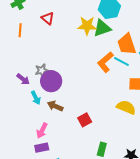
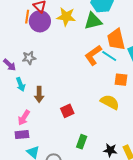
yellow star: (87, 26) -> (66, 17), moved
orange line: (20, 30) -> (27, 17), moved
purple circle: (51, 81) -> (40, 21), moved
brown arrow: (55, 106) -> (39, 94), turned -119

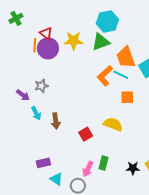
orange square: (121, 80) -> (127, 97), moved
yellow semicircle: (110, 102) -> (113, 124), moved
pink arrow: (24, 118) -> (88, 169), moved

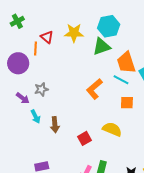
yellow star: (74, 41) -> (74, 33), moved
purple circle: (48, 48) -> (18, 63), moved
orange L-shape: (105, 76) -> (94, 89), moved

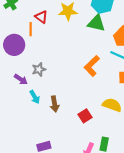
green triangle: (102, 47) -> (96, 23), turned 36

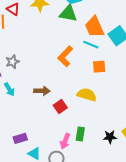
brown arrow: (55, 104) -> (42, 91), moved, turned -77

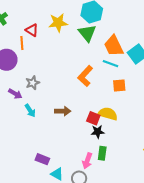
green triangle: (68, 13) -> (87, 33), turned 42
red square: (60, 106) -> (93, 118), moved, turned -32
black star: (110, 137) -> (98, 132), moved
purple rectangle: (20, 138) -> (42, 159), turned 40

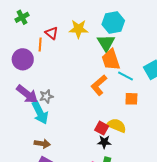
orange trapezoid: (114, 46) -> (111, 60), moved
gray star: (33, 83) -> (46, 96), moved
purple arrow: (15, 94) -> (27, 94), size x1.6
cyan arrow: (30, 111) -> (40, 113), size x1.6
brown arrow: (63, 111) -> (42, 144), moved

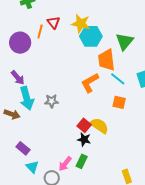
cyan hexagon: (113, 22) -> (91, 36), moved
green triangle: (106, 43) -> (124, 42), moved
purple arrow: (27, 94) -> (18, 78), size x0.7
gray star: (46, 96) -> (52, 101), moved
brown arrow: (42, 144) -> (12, 114), moved

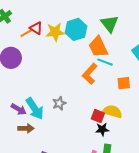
yellow star: (81, 24) -> (55, 32), moved
orange line: (40, 31) -> (27, 33), moved, turned 64
purple arrow: (18, 78) -> (19, 109), moved
cyan line: (118, 79) -> (105, 62), moved

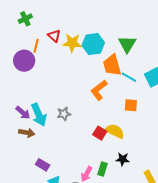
orange line: (27, 33) -> (36, 46), moved, turned -56
cyan line: (105, 62) -> (129, 77), moved
black star: (102, 129) -> (123, 159), moved

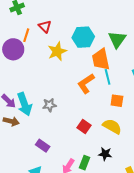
yellow star: (72, 43) -> (57, 51), moved, turned -30
cyan line: (129, 77) -> (108, 77), moved, turned 42
yellow semicircle: (115, 131) -> (112, 126), moved
purple rectangle: (43, 165) -> (43, 146), moved

